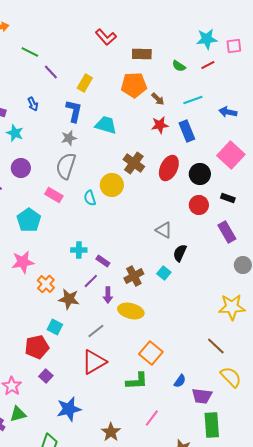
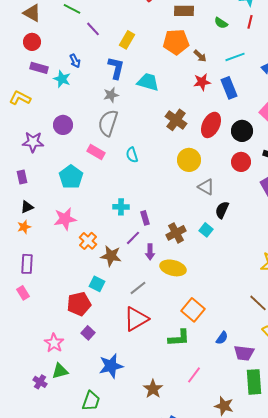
red line: (208, 65) -> (250, 22), turned -48
cyan star: (15, 133) -> (62, 79), moved
yellow circle: (112, 185) -> (189, 160), moved
purple rectangle: (103, 261) -> (145, 218), turned 40

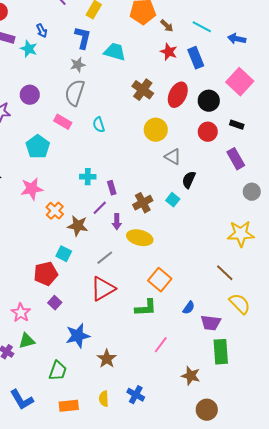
cyan line: (235, 57) -> (202, 27), turned 48
red star: (202, 82) -> (169, 52), turned 30
brown star: (153, 389) -> (107, 359), moved

